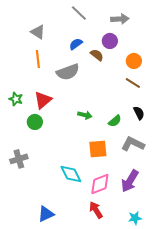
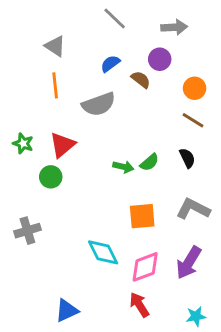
black semicircle: (139, 113) -> (187, 158), moved
green semicircle: (115, 121) -> (150, 162), moved

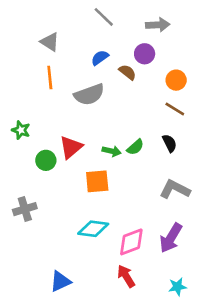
red triangle: (62, 145) -> (71, 147), moved
orange square: (142, 216) -> (97, 181), moved
cyan diamond: (103, 252) -> (93, 229), turned -56

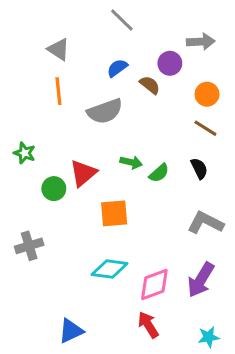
gray arrow: (158, 25) -> (201, 42), moved
green arrow: (112, 151) -> (131, 162), moved

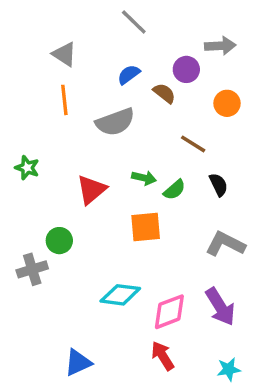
brown line: (205, 128) -> (193, 144), moved
green circle: (54, 189) -> (59, 241), moved
orange square: (114, 213) -> (146, 227), moved
purple arrow: (201, 280) -> (220, 307), turned -63

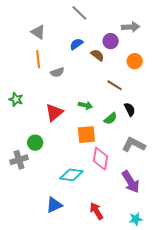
gray semicircle: (115, 122) -> (57, 72), moved, size x0.6
green semicircle: (174, 190) -> (111, 118), moved
pink diamond: (169, 312) -> (100, 159), moved, turned -60
blue triangle: (78, 363) -> (54, 205), moved

